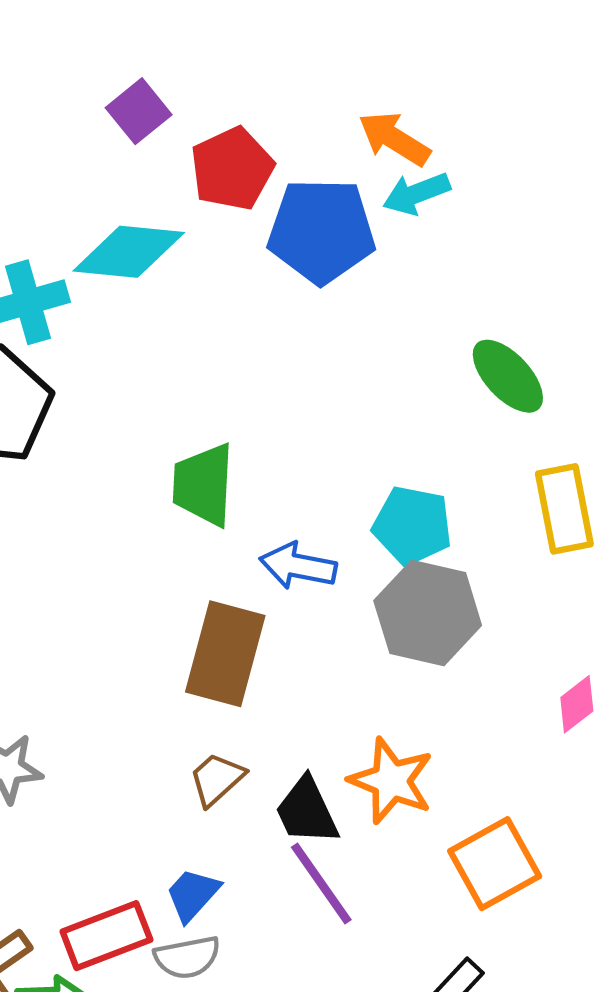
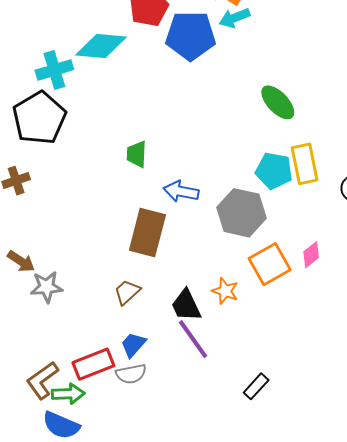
green trapezoid: (203, 485) -> (137, 154), size x0.7
cyan pentagon: (412, 525) -> (274, 171), moved
brown trapezoid: (217, 779) -> (127, 292), moved
orange star: (391, 781) -> (225, 291), size x0.7
orange square: (495, 864) -> (270, 264), moved

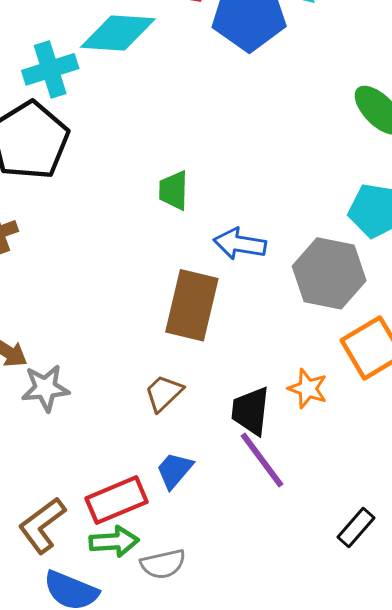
black trapezoid: (186, 305) -> (251, 411), turned 33
gray semicircle: (131, 374) -> (163, 564), moved
green arrow: (68, 394) -> (114, 541), moved

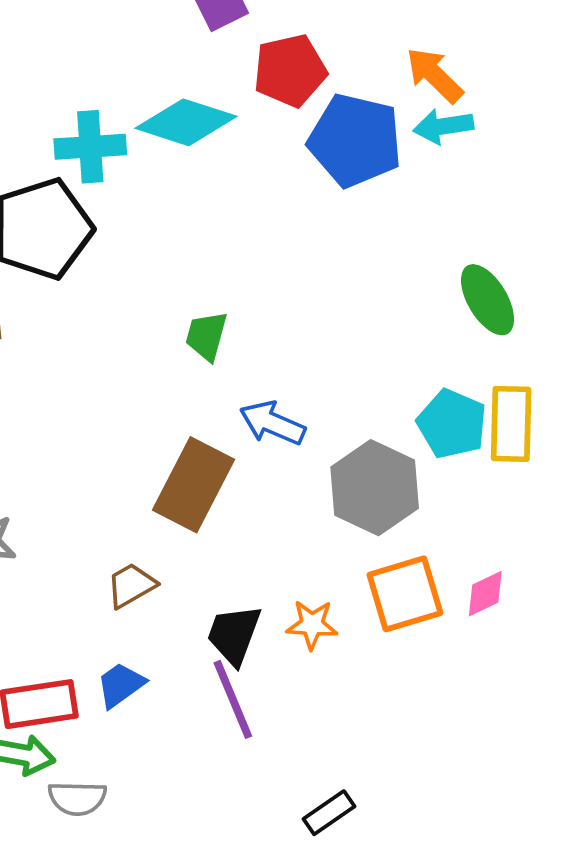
orange star: (308, 389) -> (312, 625), turned -30

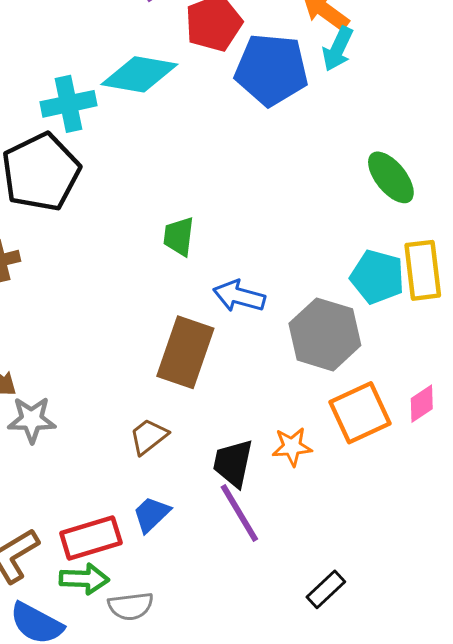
cyan arrow: (443, 126) -> (338, 49), turned -48

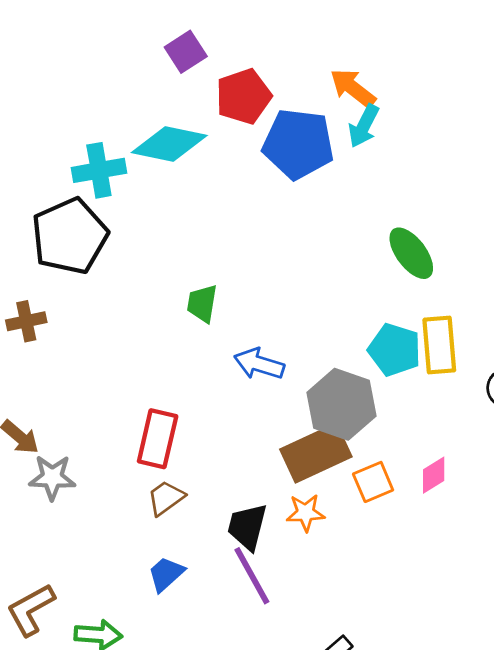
brown rectangle: (185, 352) -> (316, 453), moved, turned 44
orange square: (360, 413) -> (373, 482), size x0.7
red rectangle: (91, 538) -> (158, 439), moved, turned -62

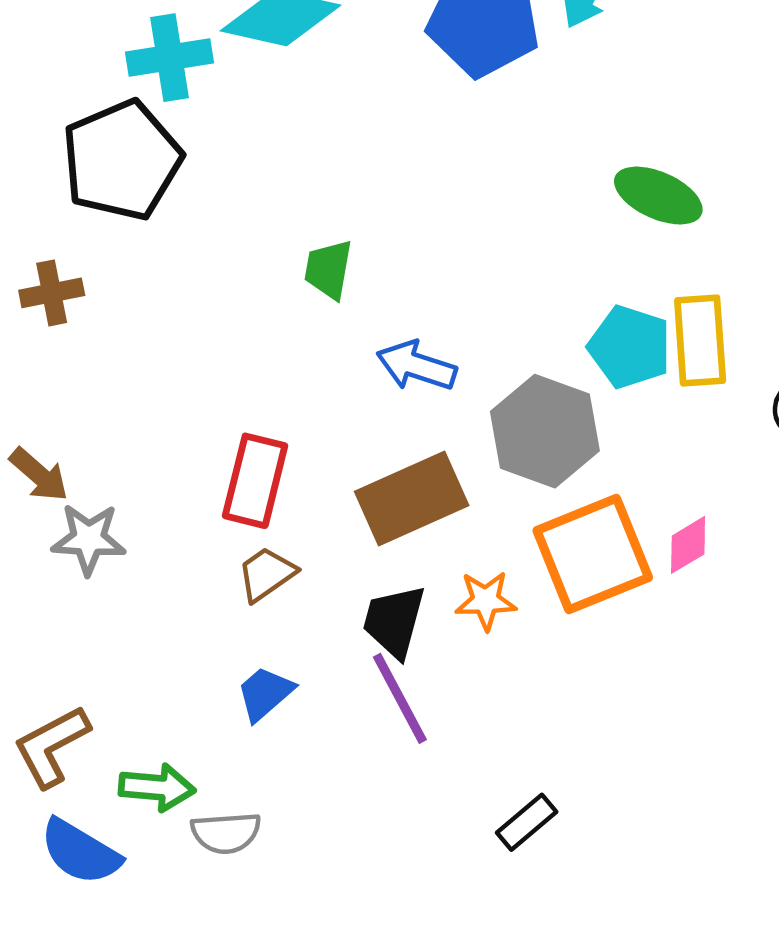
green ellipse: (411, 253) -> (658, 196), turned -30
brown rectangle: (316, 453) -> (412, 498), moved
orange square: (373, 482) -> (593, 554), size x1.8

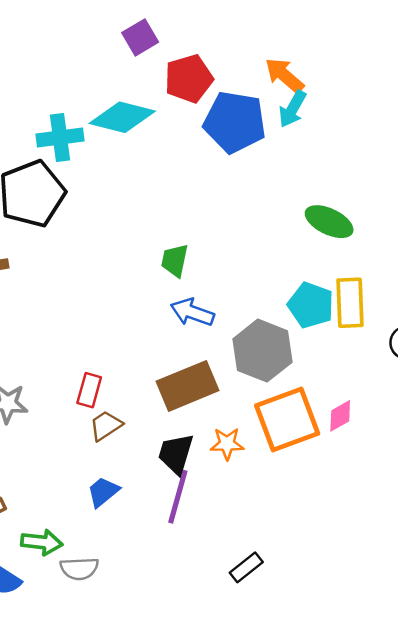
green trapezoid: (328, 269) -> (175, 260), moved
red rectangle: (255, 481) -> (89, 390), moved, size x0.7
purple line: (400, 698) -> (178, 497), turned 42

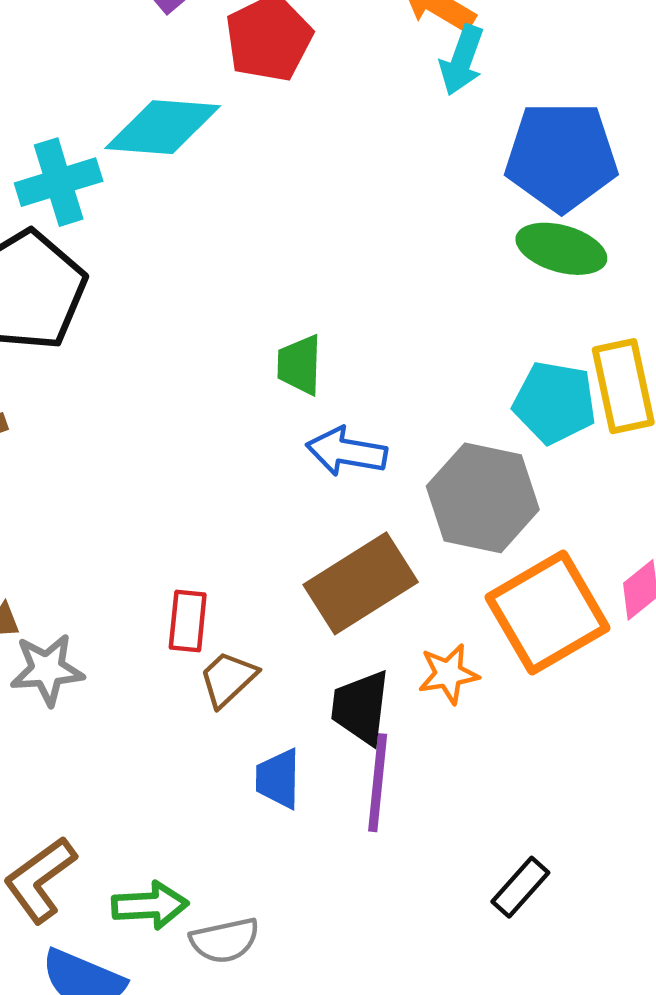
blue pentagon: (235, 122) -> (561, 156), moved
blue trapezoid: (103, 492) -> (278, 779), moved, turned -40

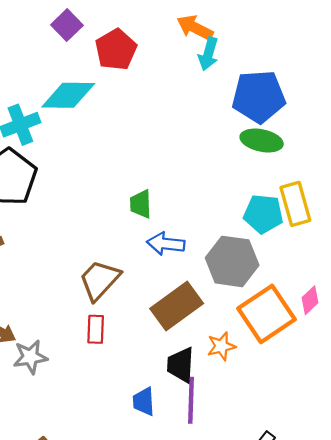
brown trapezoid: (228, 679) -> (100, 280), moved, size x1.5

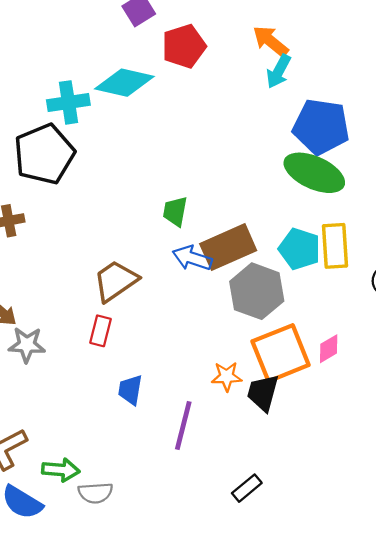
green ellipse: (262, 140) -> (314, 173), size x1.4
brown rectangle: (177, 306) -> (228, 247), moved
black trapezoid: (181, 365) -> (263, 393), moved
blue trapezoid: (144, 401) -> (130, 390), moved

